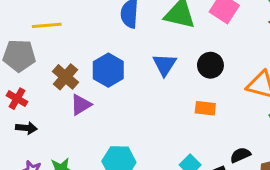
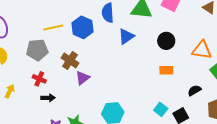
blue triangle: (165, 65) -> (126, 36), moved, turned 30
blue hexagon: (108, 70) -> (83, 27), moved
black semicircle: (240, 155) -> (194, 90), moved

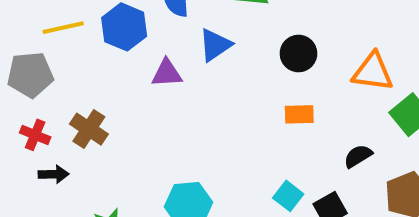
brown cross: (70, 60) -> (89, 129), moved
purple triangle: (83, 78) -> (167, 73), moved, turned 35

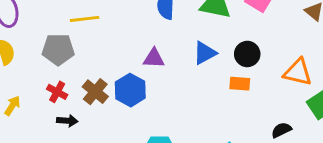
blue hexagon: (124, 27) -> (130, 90), moved
blue triangle: (215, 45) -> (205, 53), moved
orange rectangle: (299, 114) -> (240, 84), moved

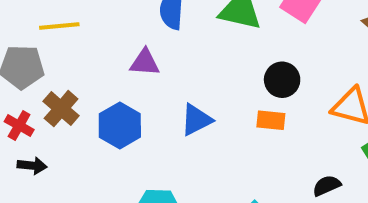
blue triangle: (205, 53) -> (196, 120), moved
purple triangle: (154, 58) -> (145, 62), moved
brown cross: (95, 92) -> (61, 109), moved

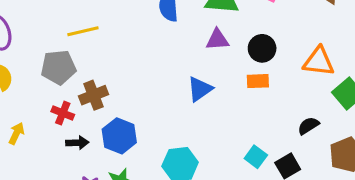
purple triangle: (145, 62) -> (217, 40), moved
brown cross: (61, 109) -> (93, 95), turned 36
blue hexagon: (120, 125) -> (119, 136), moved

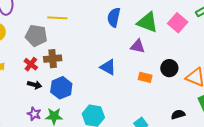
black circle: (262, 48) -> (169, 68), moved
orange rectangle: (258, 81) -> (145, 77), moved
blue triangle: (200, 89) -> (108, 67), moved, turned 48

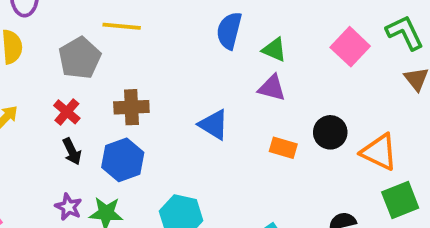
green triangle: (147, 22) -> (274, 50), moved, size x0.6
gray pentagon: (36, 36) -> (80, 58), turned 30
brown cross: (53, 59) -> (131, 107), moved
black arrow: (34, 85) -> (72, 151), turned 48

